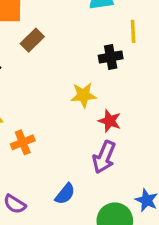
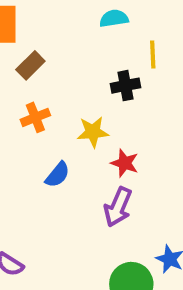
orange cross: (23, 142) -> (35, 117), moved
blue semicircle: (65, 194) -> (57, 175), moved

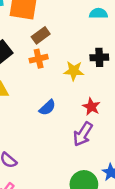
orange cross: (35, 117) -> (39, 59), moved
yellow star: (93, 132) -> (74, 71), moved

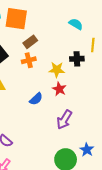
cyan semicircle: (98, 13) -> (76, 24), turned 32
red star: (91, 107) -> (59, 89), moved

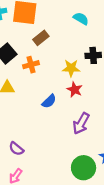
cyan semicircle: (76, 24) -> (81, 19), moved
orange cross: (29, 60) -> (31, 65), moved

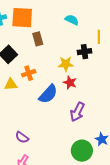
brown rectangle: (41, 38) -> (38, 39), turned -64
orange cross: (31, 65) -> (29, 73), moved
blue semicircle: (49, 101) -> (48, 94), size x1.5

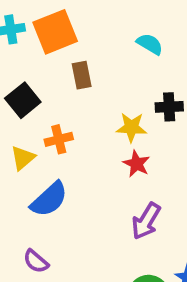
orange square: (22, 18) -> (55, 32), turned -30
yellow triangle: (11, 84) -> (23, 158), turned -40
blue semicircle: (48, 94) -> (49, 199), moved

